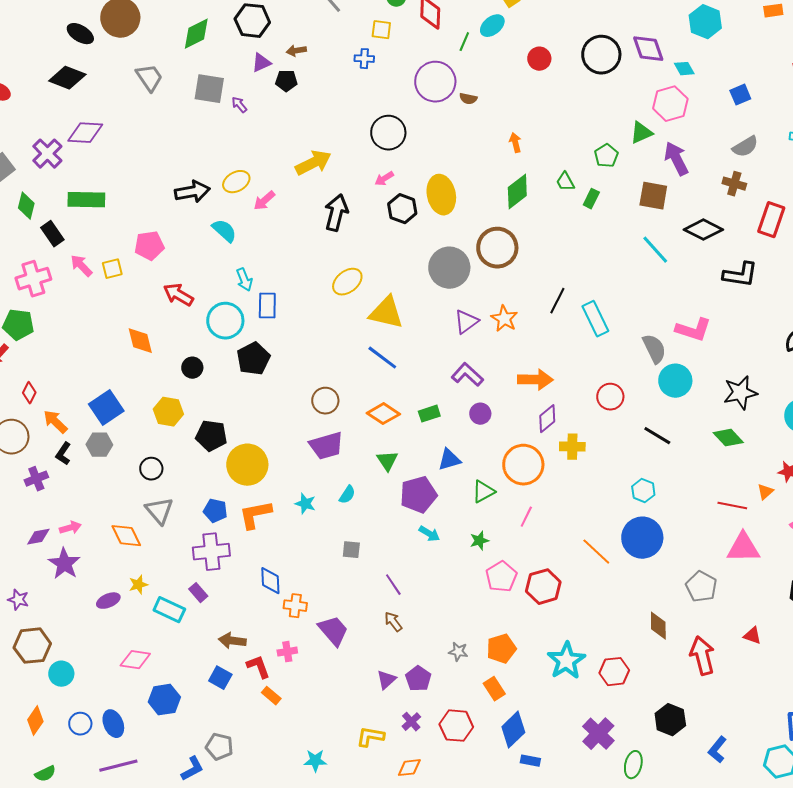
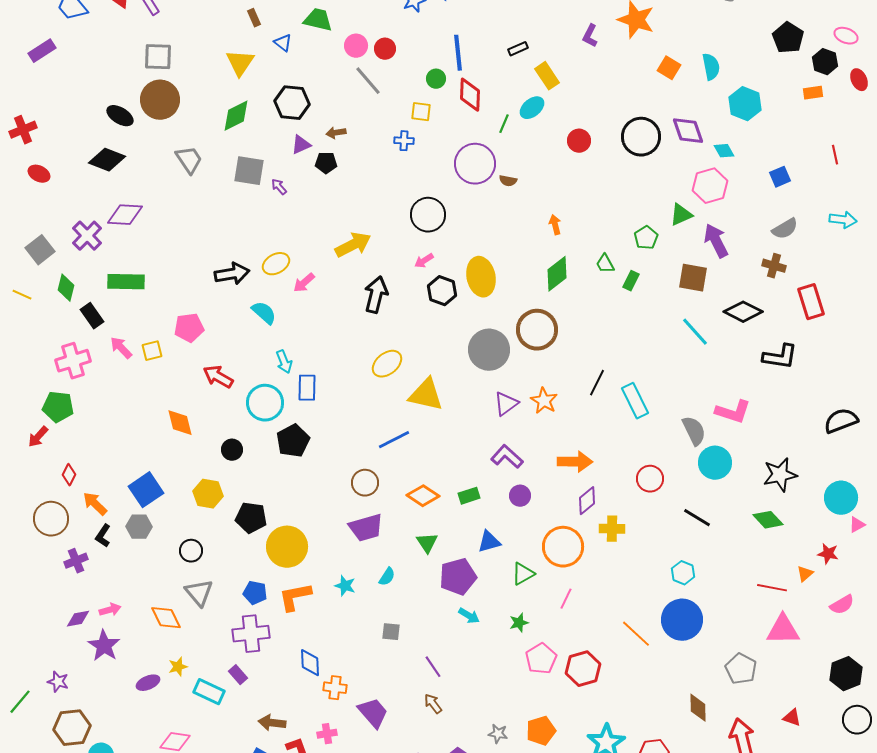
red rectangle: (771, 220) -> (811, 302), turned -36
blue line: (382, 358) -> (394, 440), moved, turned -64

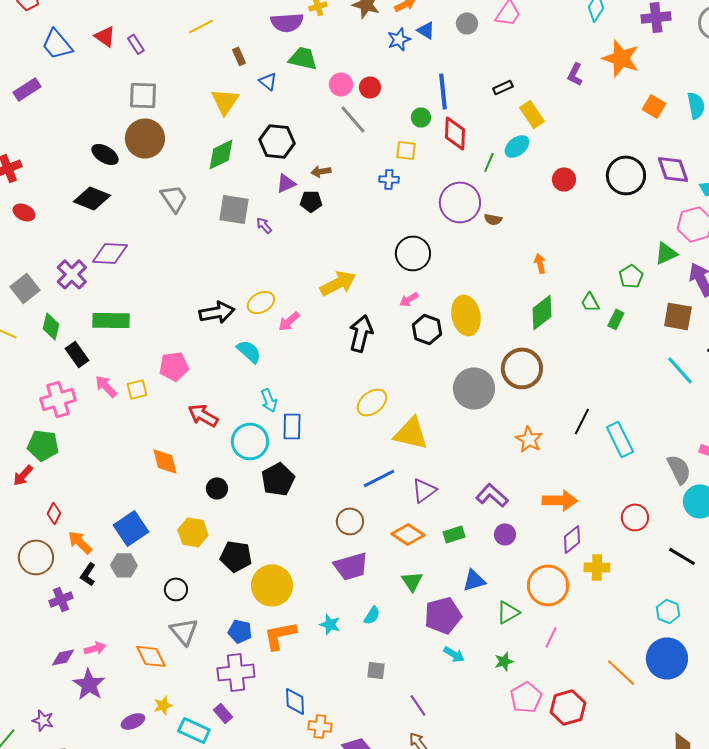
purple triangle: (506, 404) -> (424, 490), moved

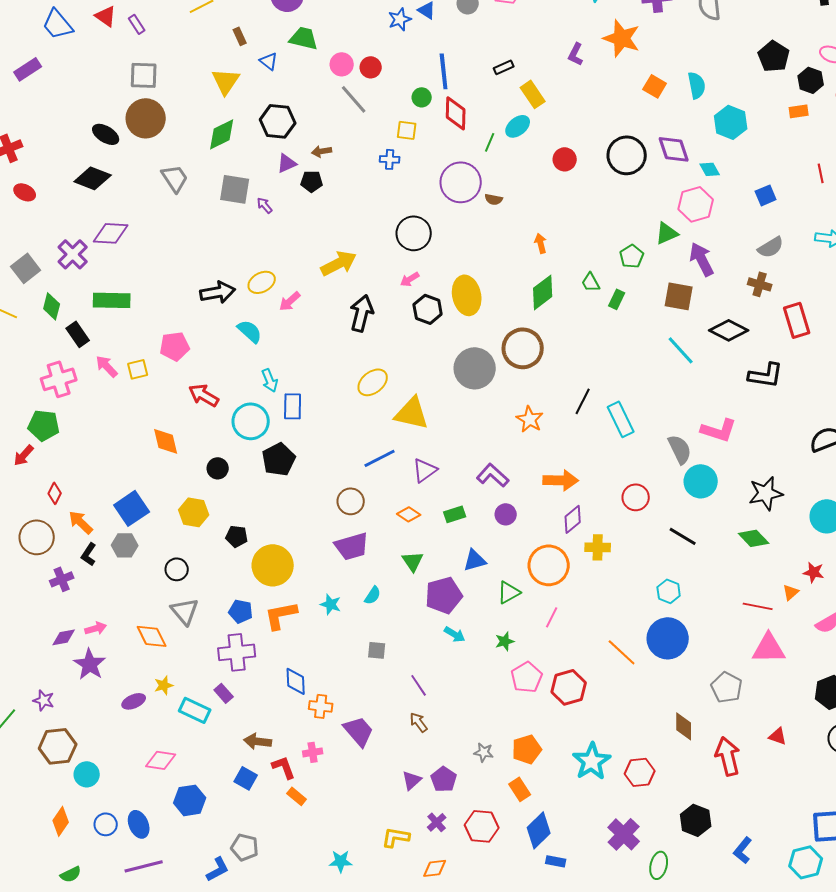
orange diamond: (408, 534) -> (409, 514), size x0.7
black pentagon: (236, 556) -> (237, 536), size x0.7

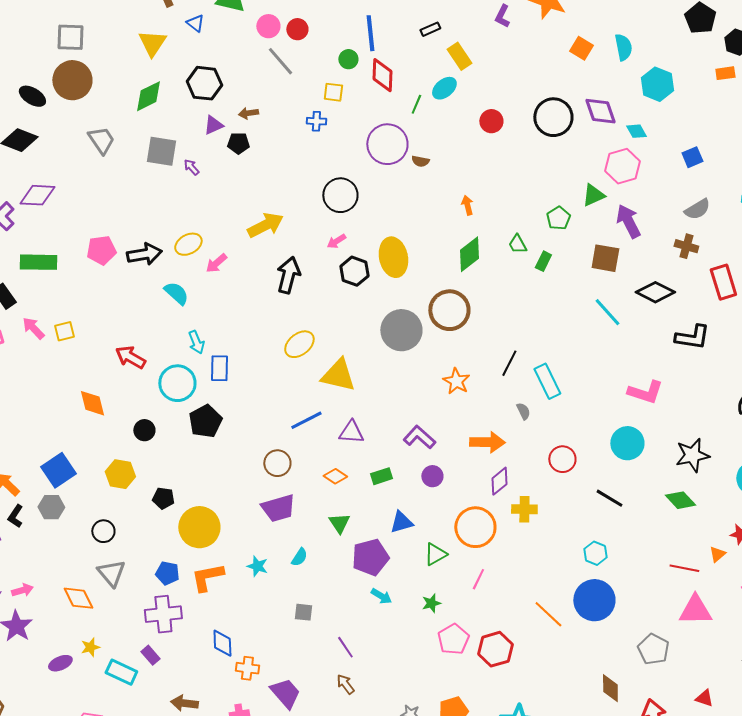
pink pentagon: (175, 346) -> (101, 250), moved
gray semicircle: (680, 449) -> (523, 411), moved, size x0.6
purple triangle: (425, 470) -> (351, 432), turned 40

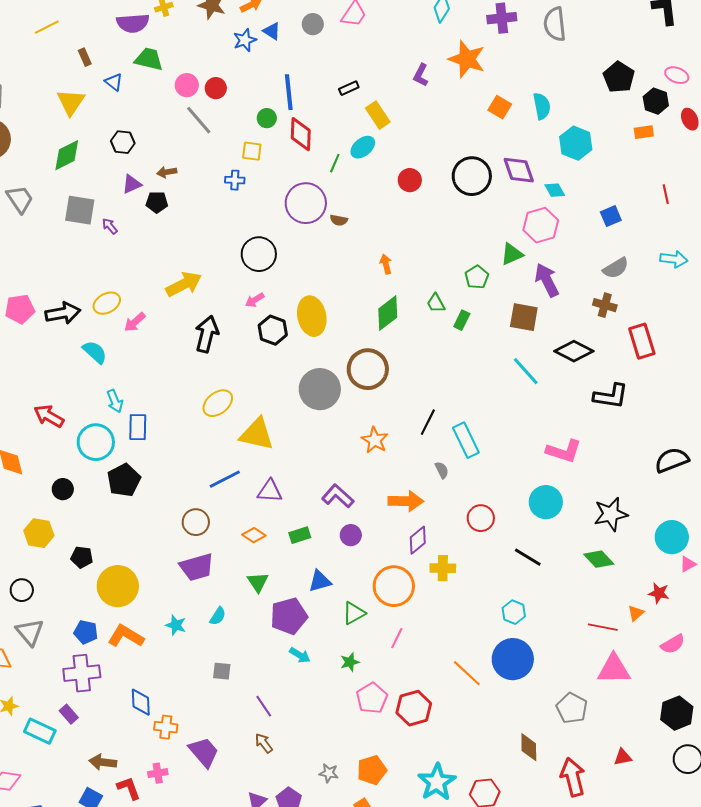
black hexagon: (204, 83) -> (123, 142), size x0.7
orange L-shape: (207, 577) -> (126, 636), turned 42
red triangle: (704, 698) -> (623, 757), turned -30

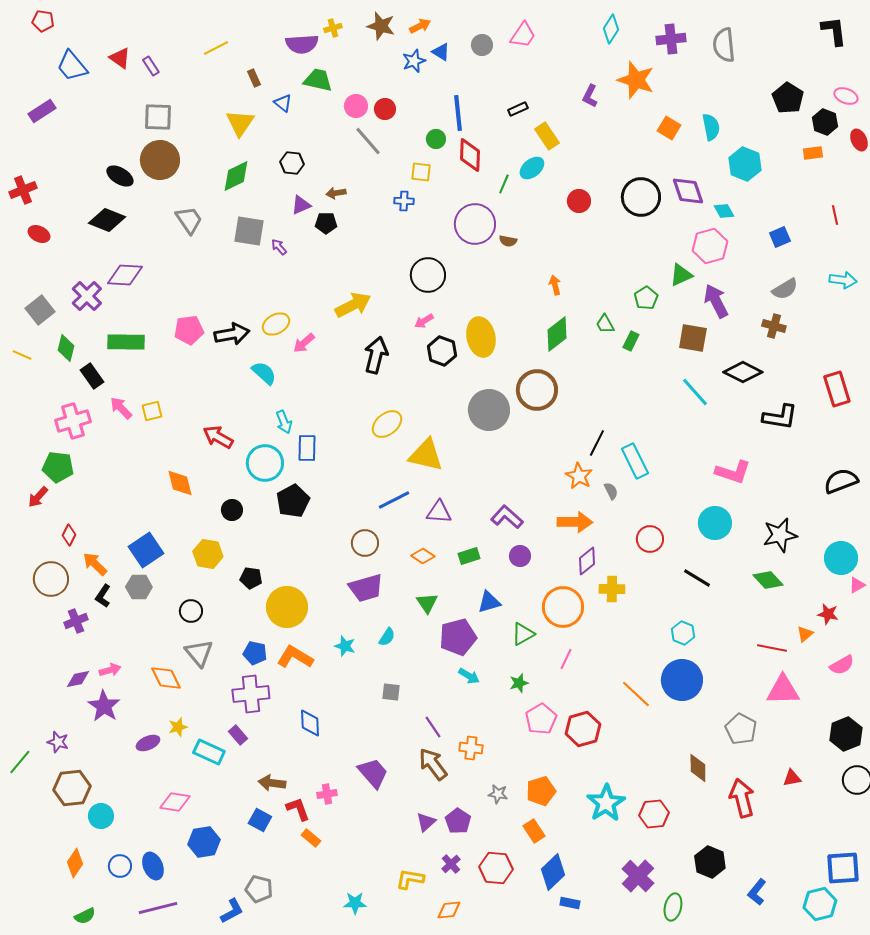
red rectangle: (642, 341) -> (837, 389), moved
orange star: (375, 440) -> (579, 476), moved
orange cross: (166, 727) -> (471, 748), moved
brown arrow: (264, 743) -> (433, 764), size x1.6

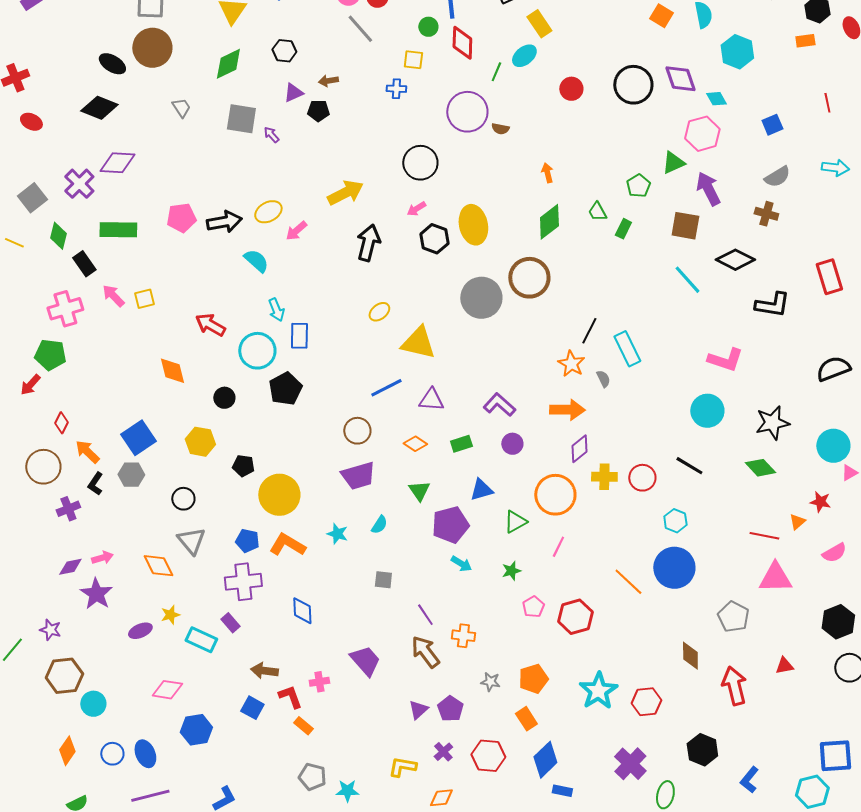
gray trapezoid: (189, 220) -> (181, 108), size x0.7
yellow ellipse: (387, 424) -> (379, 312), size x0.7
red circle: (650, 539) -> (642, 478), moved
pink pentagon: (541, 719) -> (533, 607), size x0.7
gray pentagon: (259, 889) -> (312, 777), moved

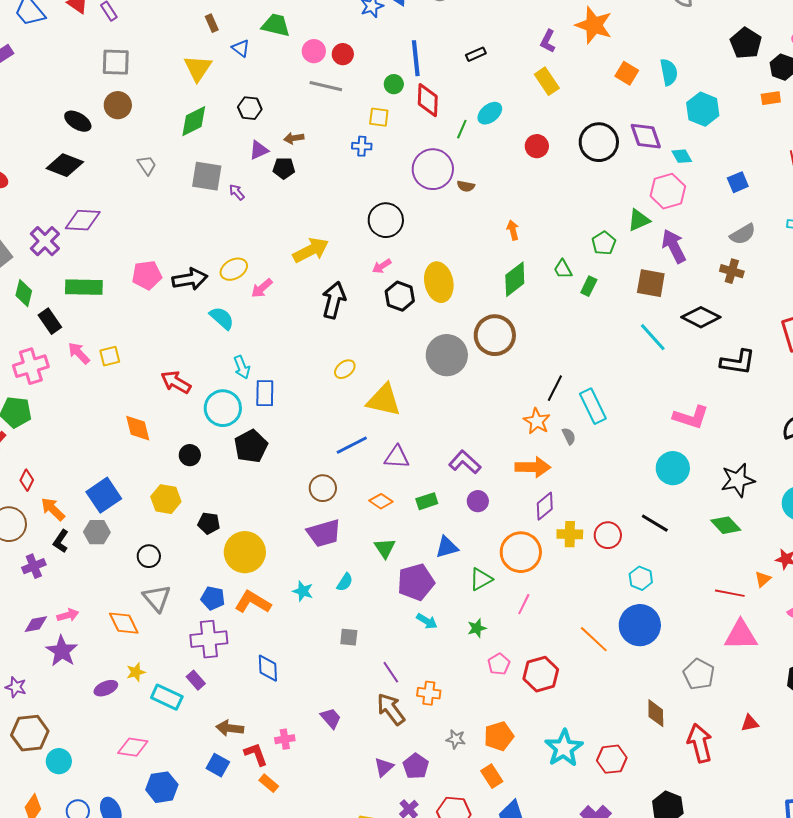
yellow rectangle: (539, 24) -> (547, 81), moved
gray line: (360, 29) -> (326, 86), turned -36
brown circle: (152, 48) -> (118, 105), size x0.7
purple trapezoid: (365, 661) -> (331, 718), size x0.7

